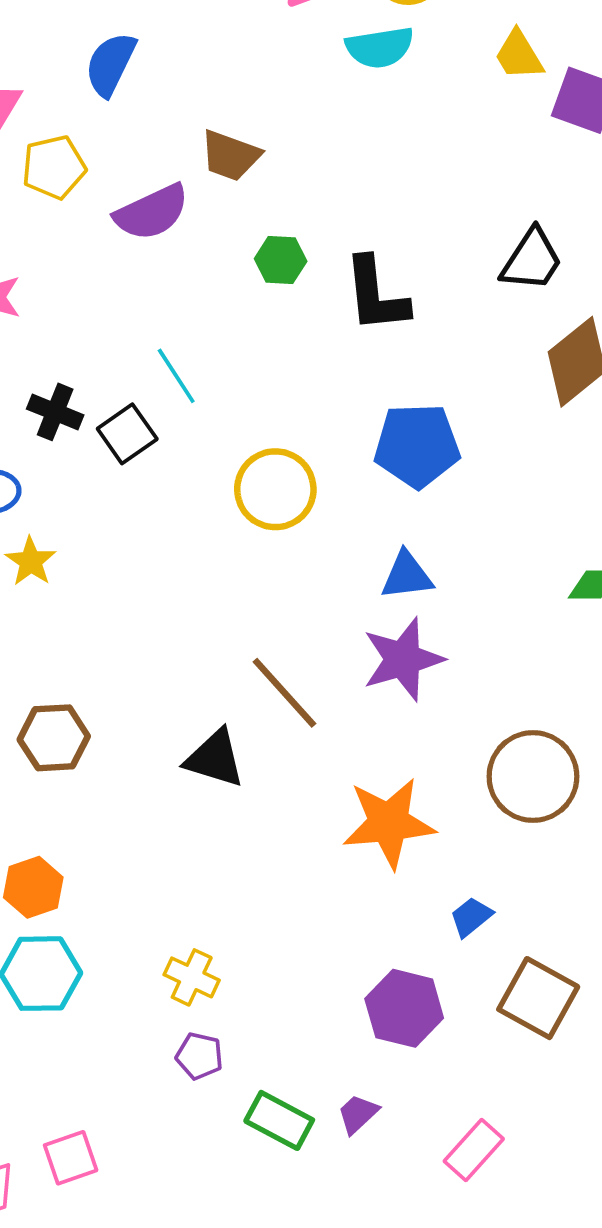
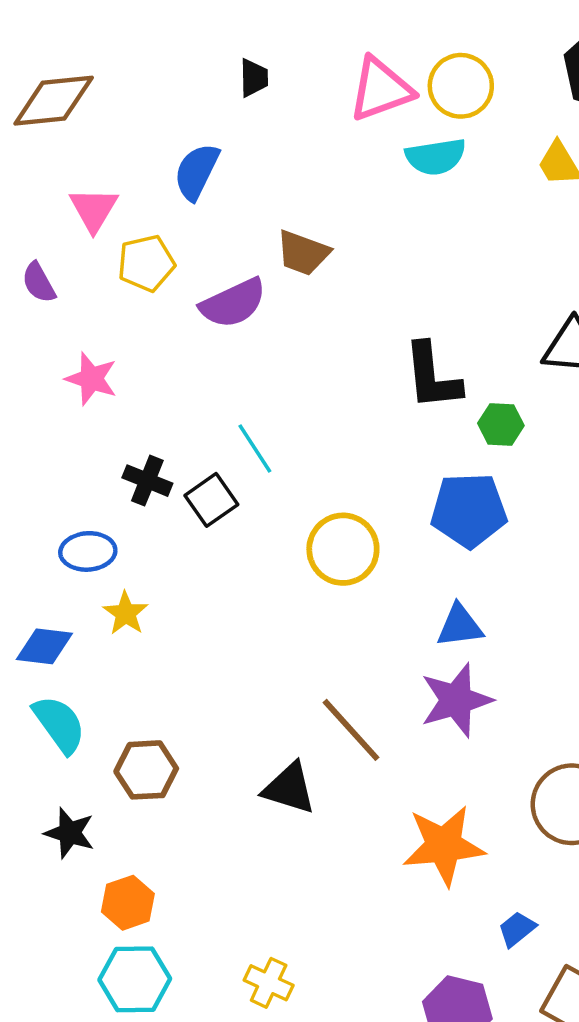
green hexagon: (281, 260) -> (501, 424), moved

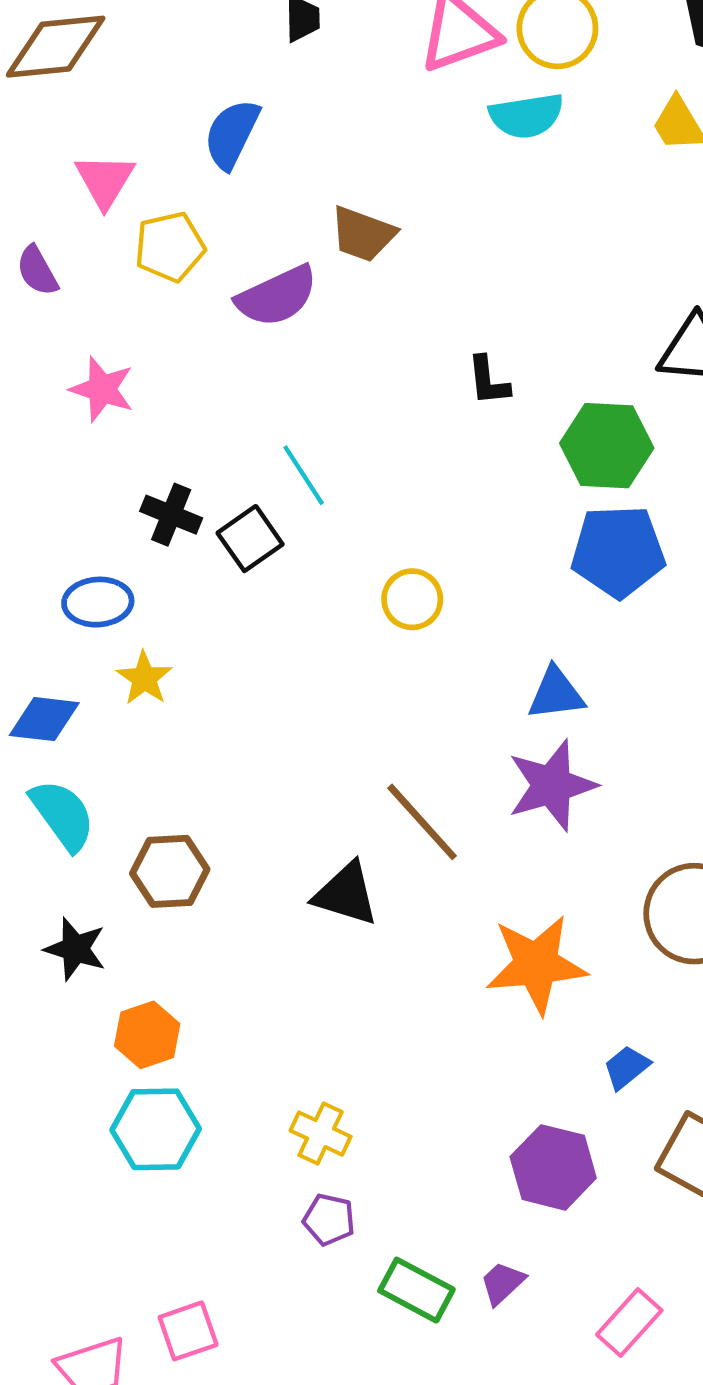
black L-shape: (432, 376) -> (488, 381), moved, size x0.6
green hexagon: (501, 424) -> (607, 446), size x1.6
blue pentagon: (469, 510) -> (618, 551), moved
yellow circle: (343, 549) -> (412, 599), size x0.7

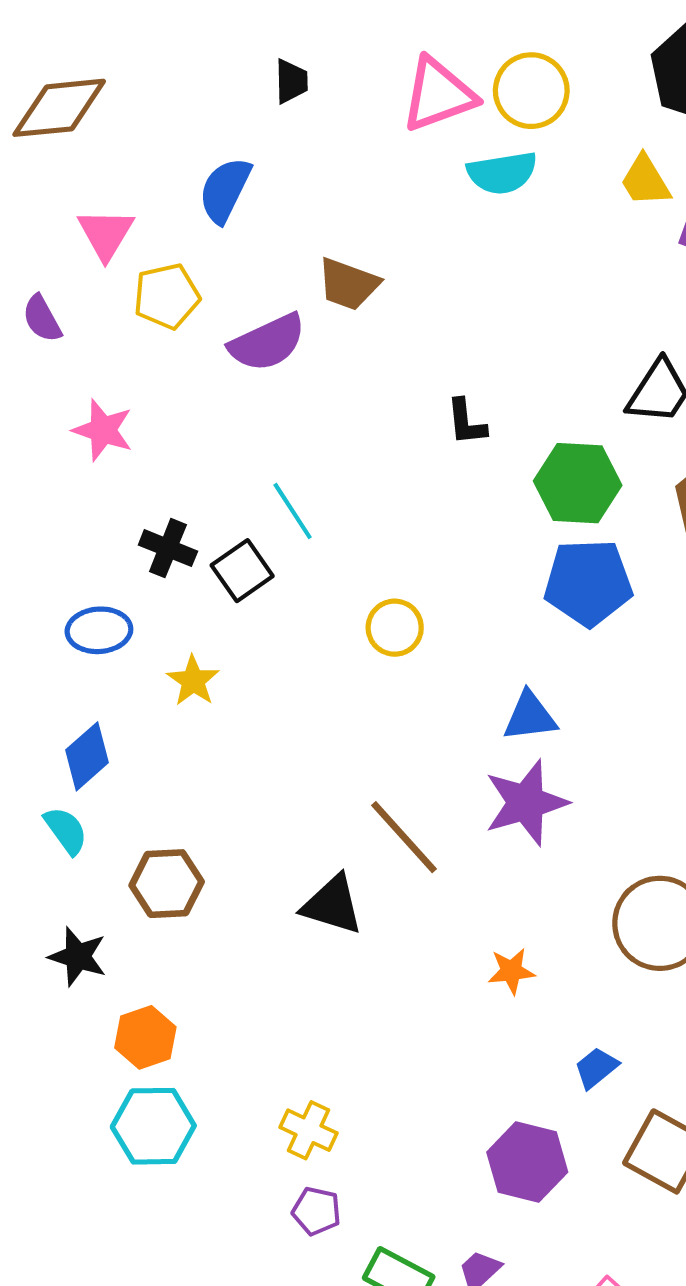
yellow star: (144, 678) -> (193, 681), moved
blue diamond: (44, 719) -> (87, 756), moved, turned -48
cyan semicircle: (63, 815) -> (66, 831), size x0.7
orange star: (536, 964) -> (511, 971), size x0.5

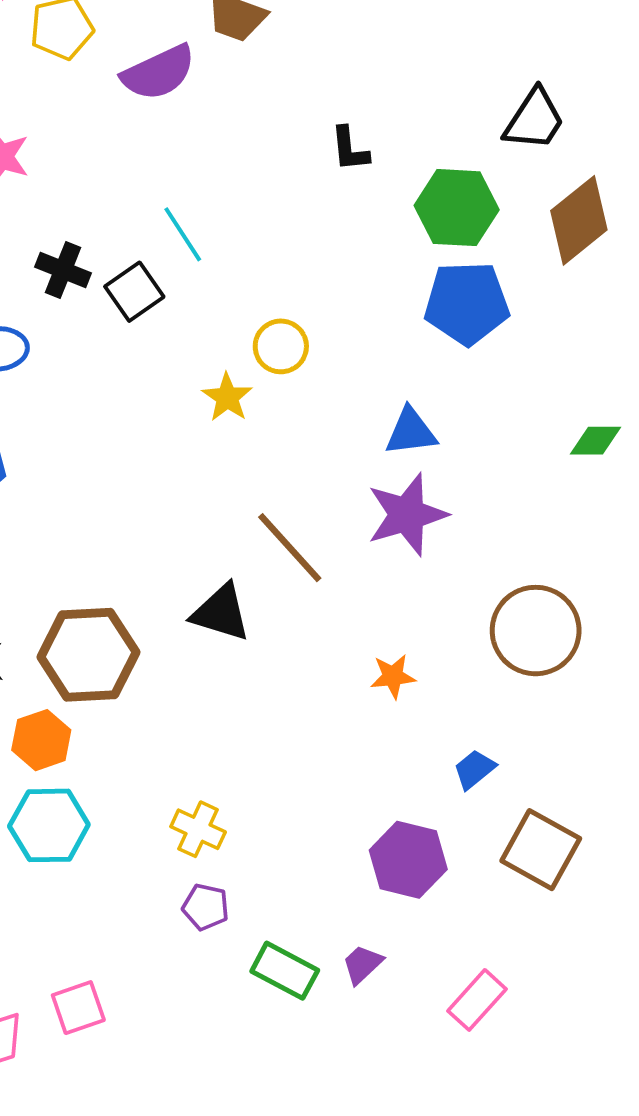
yellow star: (193, 681) -> (227, 397), moved
brown hexagon: (167, 884) -> (88, 655), moved, size x1.4

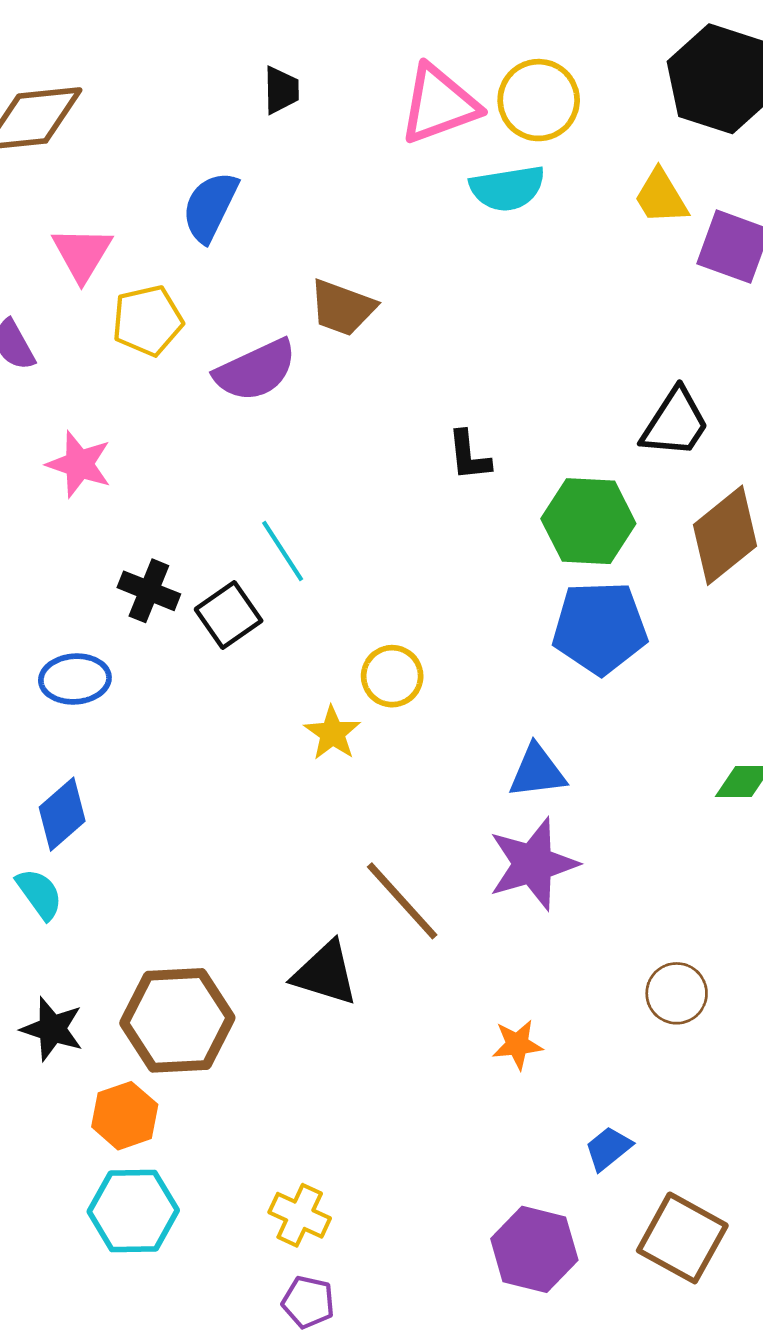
brown circle: (536, 631) -> (677, 993), size x0.6

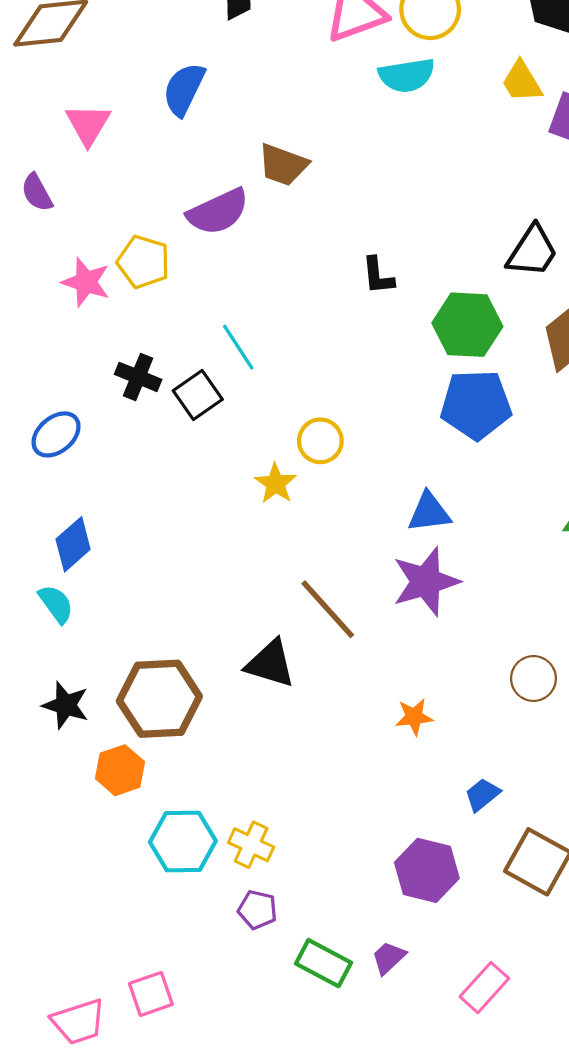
yellow pentagon: (147, 321) -> (143, 262), moved, turned 30
blue ellipse: (75, 679) -> (56, 434), moved, turned -36
cyan hexagon: (133, 1211) -> (183, 842), moved

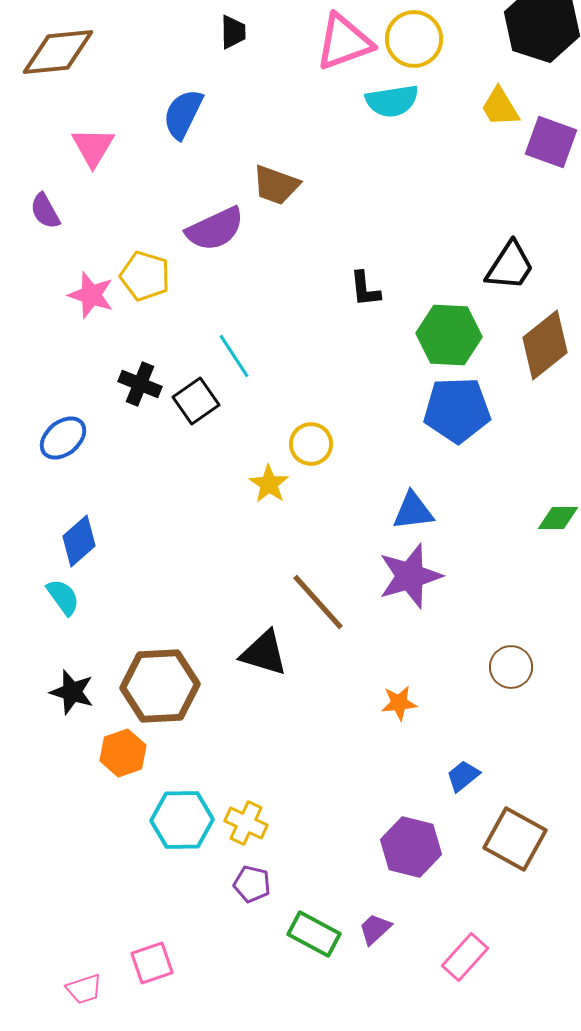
pink trapezoid: (78, 1022) -> (84, 989), size x0.7

